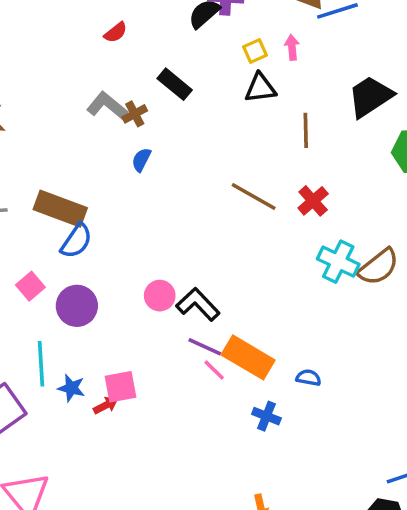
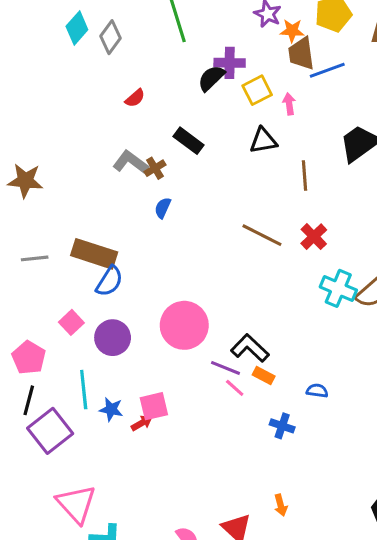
yellow square: (255, 51) -> (257, 90), moved, size x1.4
pink circle: (160, 296) -> (184, 325), size x1.8
black L-shape: (198, 304) -> (250, 348), moved
orange rectangle: (248, 357) -> (264, 376), size x0.5

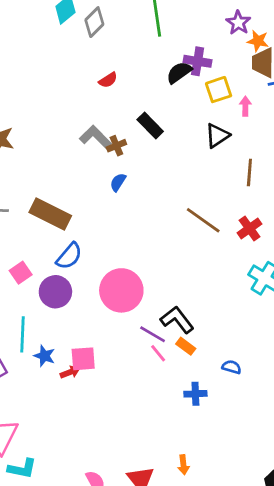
black triangle: (263, 141) -> (217, 136), turned -32
blue semicircle: (109, 281) -> (69, 256), moved
blue cross: (282, 426) -> (195, 394), turned -30

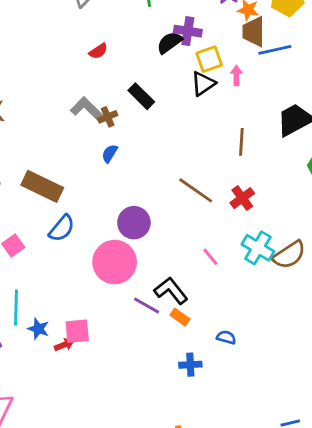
black triangle: (217, 136) -> (203, 84), moved
purple circle: (55, 292) -> (134, 223), moved
pink line: (158, 353) -> (211, 257), moved

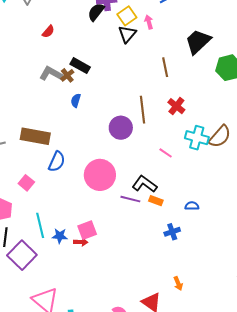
black rectangle: (141, 96) -> (80, 66), moved
brown line: (196, 190) -> (143, 110), turned 64
purple circle: (134, 223) -> (121, 128), moved
red arrow: (64, 345) -> (81, 242), turned 40

